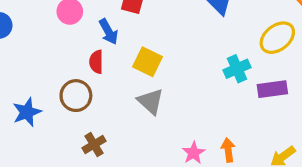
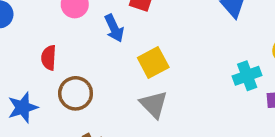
red semicircle: (96, 62) -> (49, 58), moved
yellow square: (148, 62) -> (153, 62), turned 32

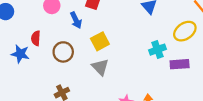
brown circle: (76, 93) -> (63, 52), moved
blue star: (23, 107) -> (20, 54), moved, turned 30

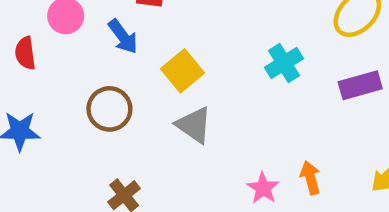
red semicircle: (36, 38) -> (25, 53), moved
cyan cross: (158, 50) -> (284, 63), moved

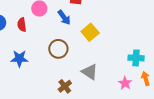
cyan cross: (284, 63) -> (136, 58), moved, turned 35
gray triangle: (194, 125) -> (90, 72), moved

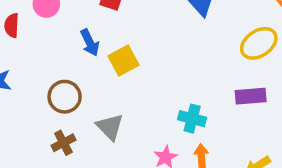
blue arrow: (64, 17) -> (90, 43), moved
brown circle: (58, 49) -> (65, 97), moved

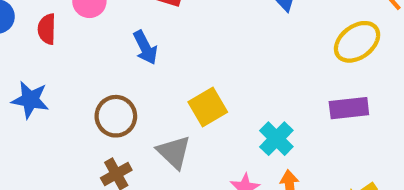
yellow square: (123, 61) -> (208, 107), moved
cyan cross: (192, 119) -> (276, 139), turned 32

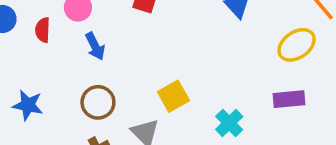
blue arrow: (145, 48) -> (95, 46), moved
blue star: (30, 100) -> (28, 105), moved

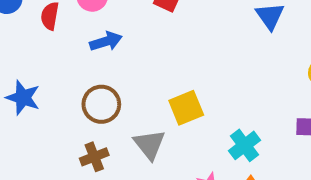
blue arrow: (95, 46) -> (106, 41), turned -88

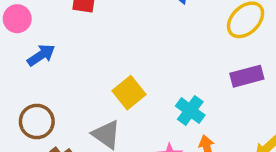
brown circle: (101, 104) -> (37, 122), moved

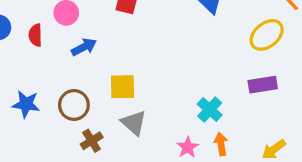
yellow square: (129, 93) -> (122, 87), moved, turned 32

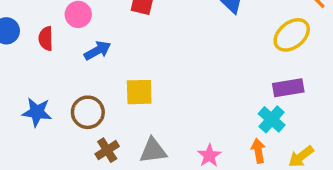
cyan cross: (210, 109) -> (272, 119), moved
gray triangle: (134, 123) -> (153, 151), moved, turned -48
orange arrow: (221, 144) -> (258, 151), moved

